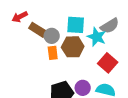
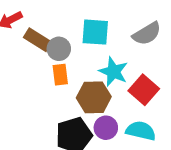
cyan star: (97, 37) -> (113, 72), moved
brown hexagon: (73, 47) -> (94, 97), moved

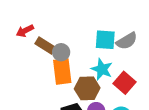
cyan square: (95, 32) -> (105, 40), moved
orange rectangle: (60, 75) -> (62, 71), size x1.6

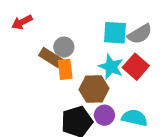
brown rectangle: (45, 45) -> (51, 58), moved
orange rectangle: (62, 71) -> (65, 69), size x0.7
red square: (124, 83) -> (136, 67), moved

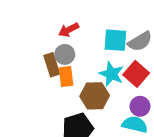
red arrow: (22, 22) -> (69, 30), moved
brown rectangle: (51, 58) -> (52, 65), turned 40
purple circle: (104, 115) -> (140, 106), moved

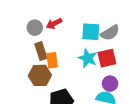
gray circle: (65, 54) -> (35, 28), moved
red square: (136, 74) -> (107, 58), turned 36
brown hexagon: (95, 96) -> (40, 75), moved

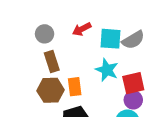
red arrow: (54, 24) -> (82, 29), moved
red square: (107, 58) -> (133, 83), moved
orange rectangle: (52, 60) -> (75, 87), moved

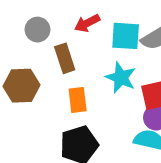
brown rectangle: (52, 61) -> (65, 58), moved
brown hexagon: (51, 90) -> (21, 86), moved

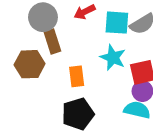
gray circle: (37, 30) -> (43, 17), size x1.4
brown rectangle: (65, 58) -> (52, 41), moved

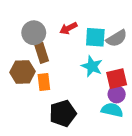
orange rectangle: (77, 76) -> (44, 82), moved

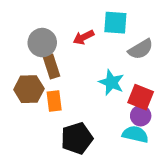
cyan square: (95, 37) -> (115, 23), moved
red square: (117, 79) -> (141, 97), turned 35

